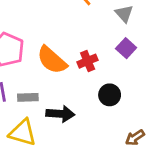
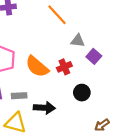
gray triangle: (124, 14) -> (78, 41), moved, turned -40

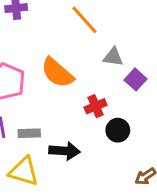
orange semicircle: (37, 67) -> (57, 73), moved
red cross: (64, 67) -> (96, 106), moved

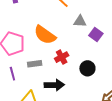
red cross: (96, 106) -> (62, 57), moved
gray rectangle: (29, 133) -> (35, 64), moved

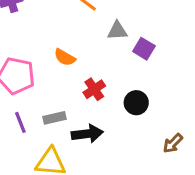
orange semicircle: (45, 35) -> (65, 57), size x0.6
gray rectangle: (35, 64) -> (54, 118), moved

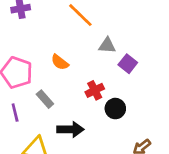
red cross: (94, 89) -> (95, 90), moved
gray rectangle: (54, 118) -> (45, 99), moved, turned 54

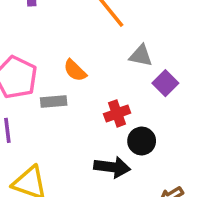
gray rectangle: (45, 99) -> (54, 101), moved, turned -60
black arrow: (70, 129) -> (112, 167), moved

